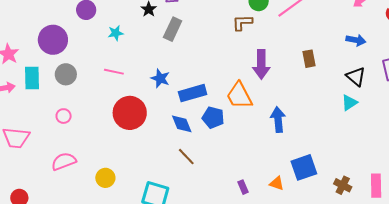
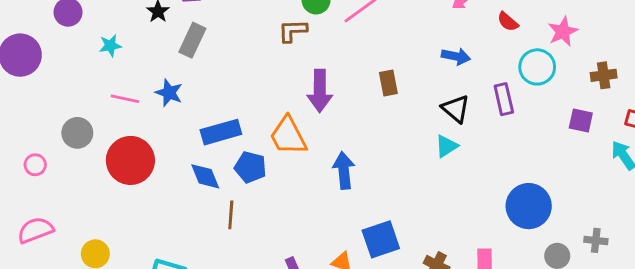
pink line: (114, 72) -> (125, 99), moved
gray circle: (66, 74) -> (77, 133), moved
blue star: (160, 78) -> (169, 93), moved
brown line: (186, 157) -> (231, 215), moved, turned 48

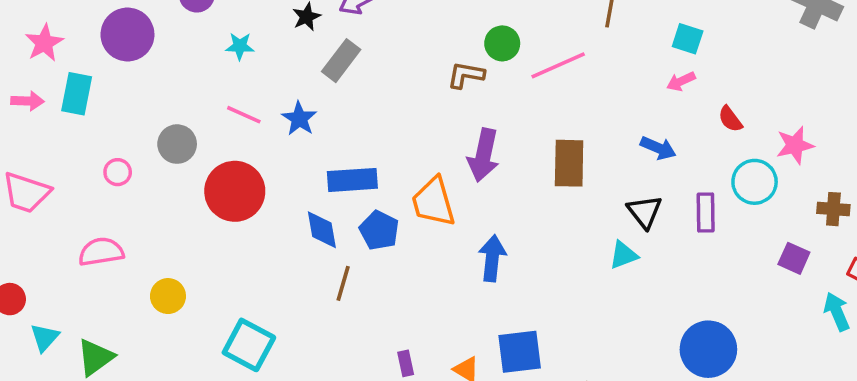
brown rectangle: (388, 83) -> (569, 163), size x1.5

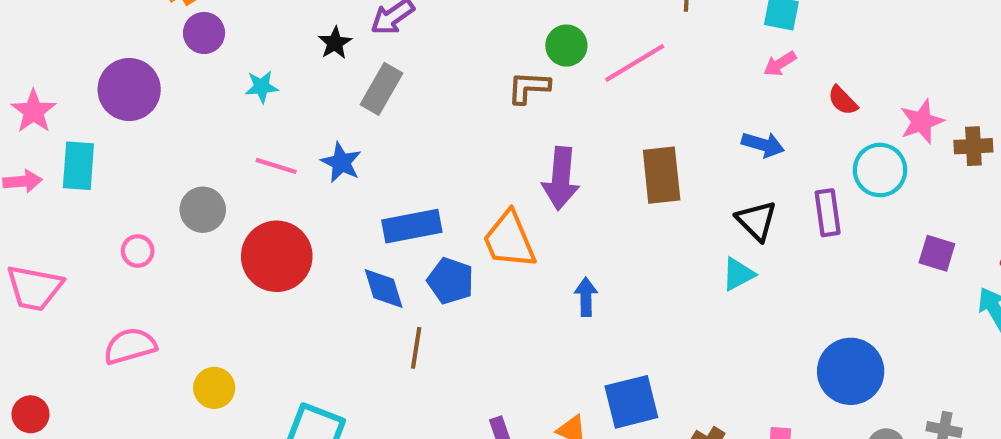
brown cross: (833, 209) -> (973, 146), moved
blue arrow: (492, 258) -> (586, 297), size x0.7

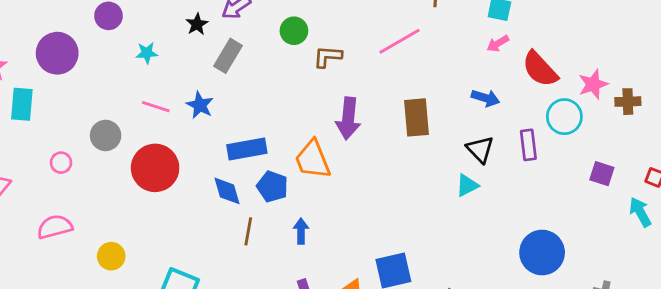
green circle: (566, 46) -> (294, 31), moved
red semicircle: (843, 100) -> (540, 69), size x1.8
blue arrow: (586, 297) -> (301, 231), moved

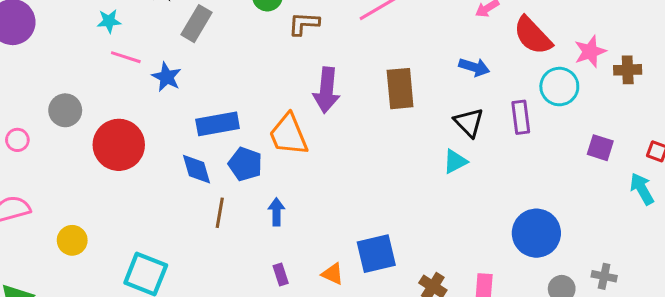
pink line: (156, 107) -> (126, 57), moved

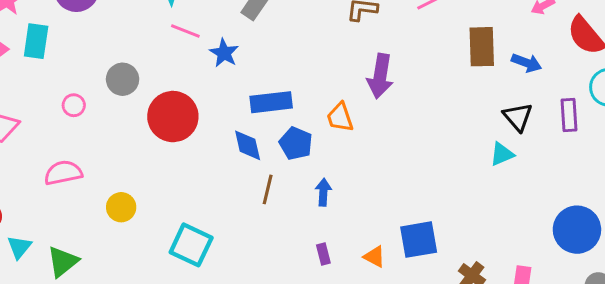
brown rectangle: (400, 89) -> (482, 47), moved
orange trapezoid: (289, 135) -> (340, 117), size x0.7

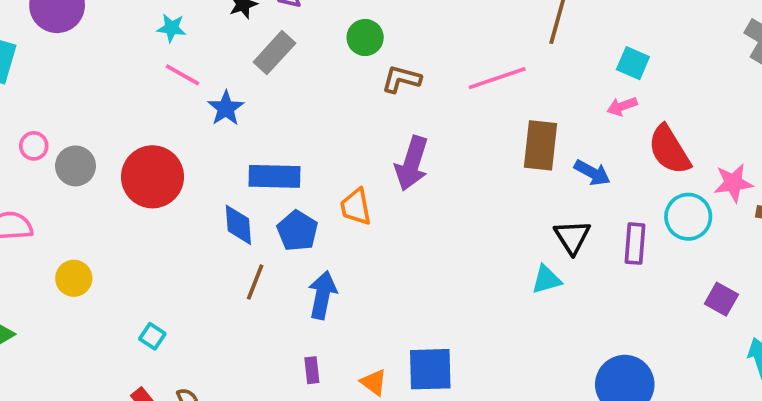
gray circle: (123, 79) -> (75, 166), moved
blue arrow: (323, 192) -> (322, 295), size x1.4
cyan square: (191, 245) -> (152, 336), size x0.5

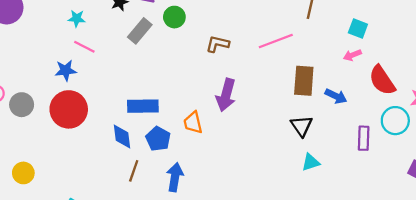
green circle: (365, 38) -> (174, 17), moved
blue star: (226, 108) -> (66, 70), moved, turned 30
black triangle: (572, 237) -> (302, 126), moved

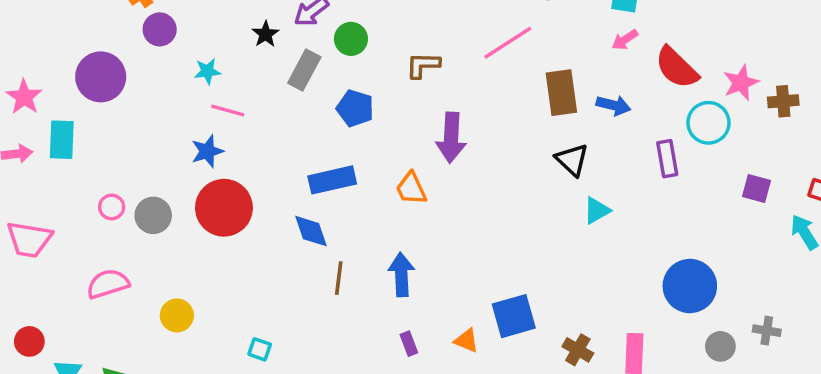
blue pentagon: (158, 139) -> (355, 108), moved

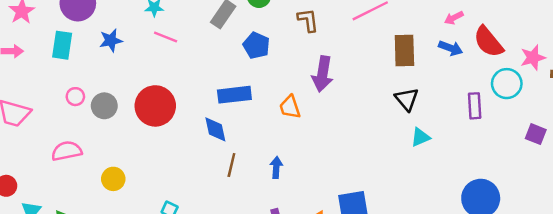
brown L-shape: (423, 65) -> (308, 20), turned 75
blue arrow: (613, 105) -> (451, 48), moved
cyan rectangle: (62, 140) -> (62, 45), moved
blue star: (207, 151) -> (111, 40), moved
blue arrow: (401, 274) -> (276, 167), size x0.7

